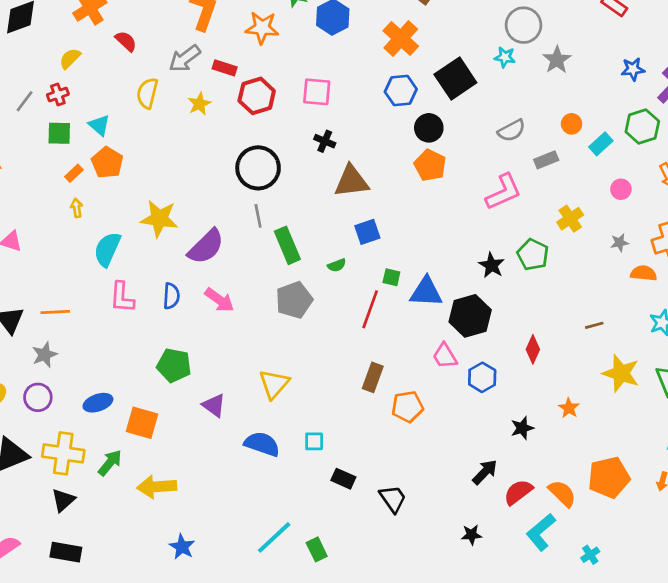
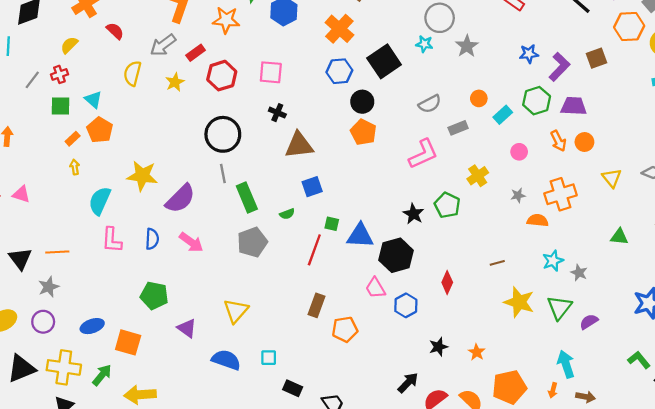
red rectangle: (225, 68) -> (196, 53), turned -54
orange star: (569, 408) -> (477, 352), moved

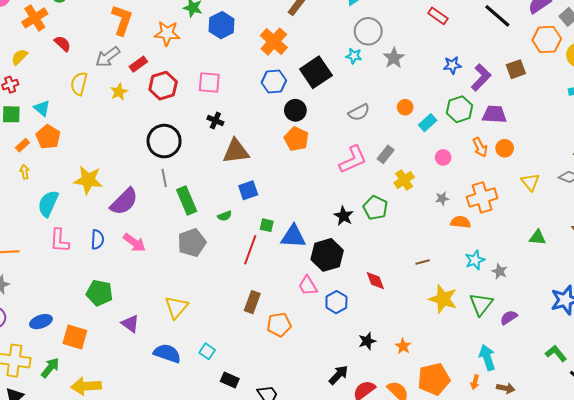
gray rectangle: (458, 128) -> (386, 154), moved, turned -30
red diamond: (447, 282) -> (375, 281), turned -45
cyan square: (269, 358) -> (207, 351), turned 35

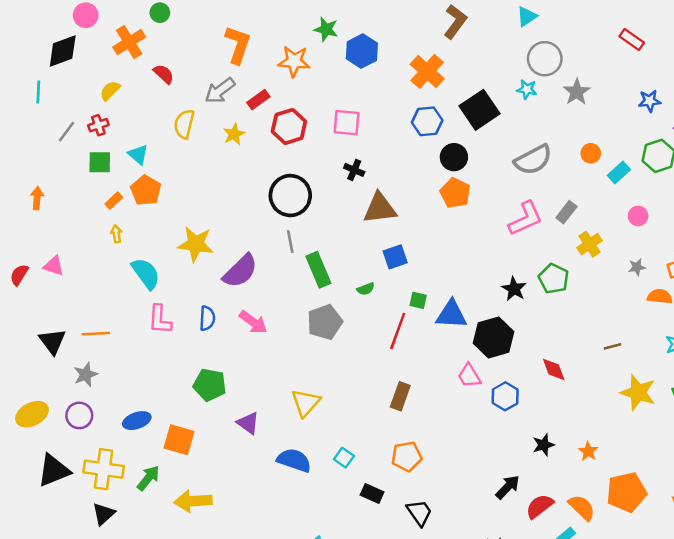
gray semicircle: (359, 112) -> (533, 160), size x1.4
cyan semicircle: (48, 204) -> (146, 274), turned 120
orange pentagon: (279, 325) -> (407, 456), moved

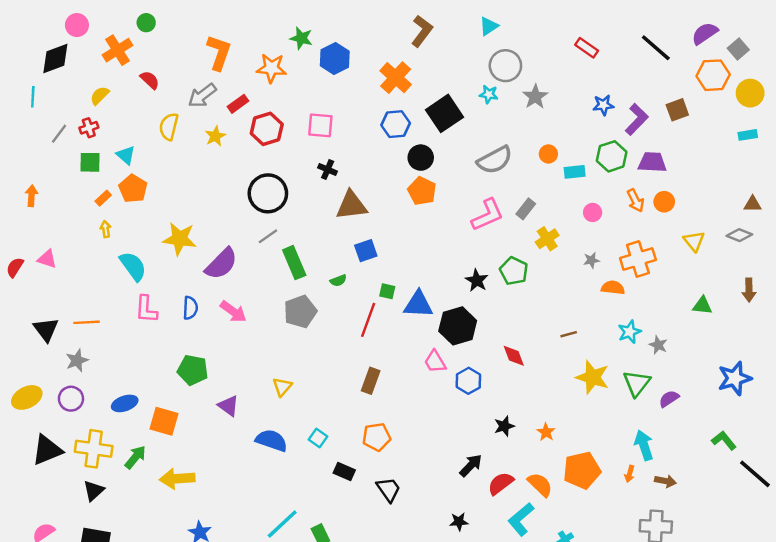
cyan rectangle: (619, 172) -> (575, 172), turned 36
gray line: (290, 242) -> (268, 236), turned 66
yellow triangle: (306, 403) -> (282, 387), size x0.7

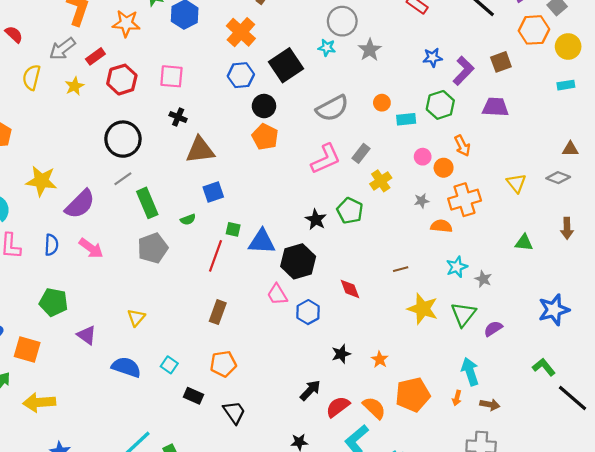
purple trapezoid: (652, 162) -> (495, 107), moved
orange circle: (664, 202) -> (444, 168), moved

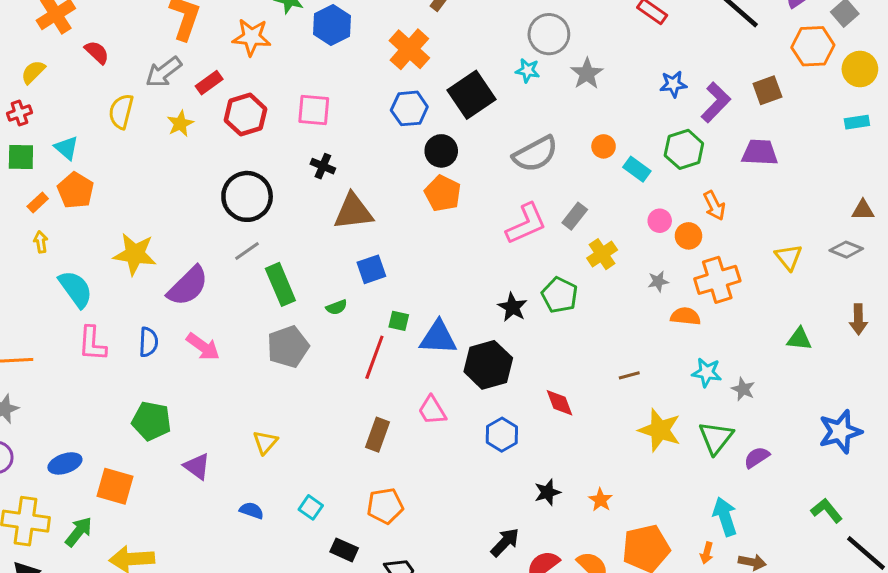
cyan rectangle: (406, 119) -> (637, 169), turned 42
cyan star: (457, 267) -> (707, 372), turned 30
pink trapezoid: (277, 294) -> (432, 410), moved
blue semicircle: (126, 367) -> (252, 510), size x0.6

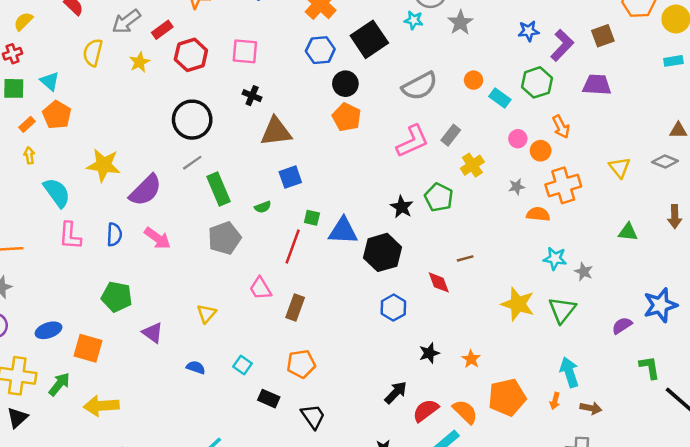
brown line: (629, 375) -> (465, 258), moved
pink trapezoid: (432, 410) -> (260, 288), moved
purple semicircle: (757, 457) -> (622, 326), moved
green L-shape: (827, 510) -> (650, 367), turned 30

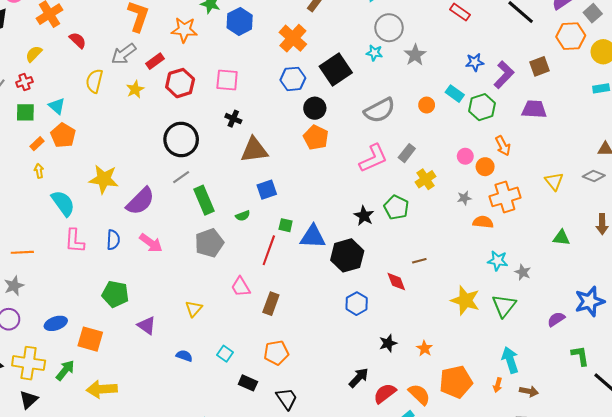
cyan rectangle: (500, 98) -> (455, 94), moved

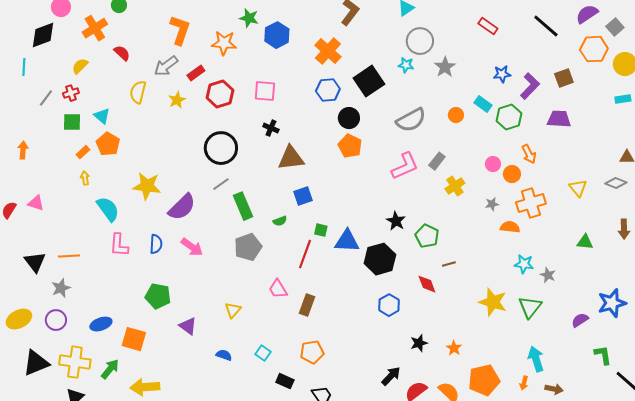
green pentagon: (396, 207) -> (427, 236), moved

